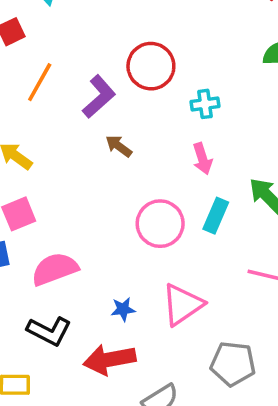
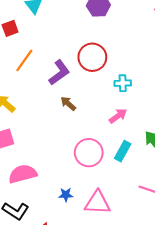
pink arrow: (202, 159) -> (118, 116), turned -114
pink triangle: (182, 304) -> (97, 203), turned 32
blue star: (123, 309) -> (66, 195), moved

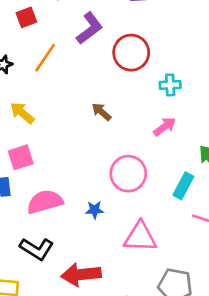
purple L-shape: (59, 73) -> (90, 28), moved
cyan rectangle: (123, 151) -> (183, 186), moved
blue star: (66, 195) -> (95, 210), moved

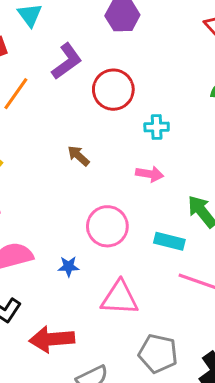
pink arrow: (165, 127) -> (150, 174), turned 45
cyan rectangle: (183, 186) -> (169, 241), turned 75

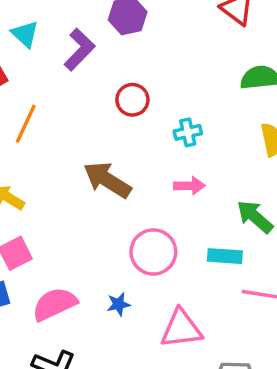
purple L-shape: (67, 61) -> (79, 50), moved
red circle: (113, 90) -> (132, 100), size x0.7
brown arrow: (78, 156) -> (107, 180), size x1.8

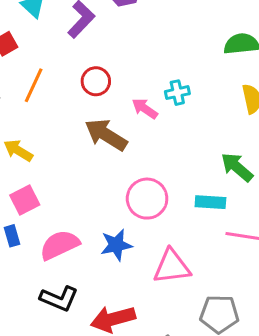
red circle: (132, 100) -> (96, 81), moved
pink arrow: (189, 186) -> (145, 109), moved, turned -144
blue star: (119, 304) -> (116, 245), size x1.5

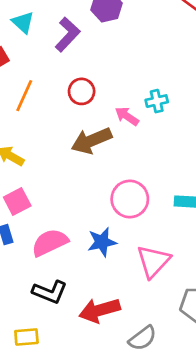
brown arrow: (106, 135) -> (91, 141), turned -54
pink triangle: (172, 267) -> (153, 261), turned -39

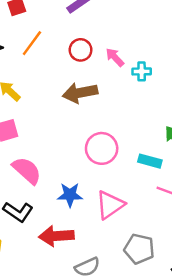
pink arrow: (127, 116) -> (115, 57), moved
blue star: (102, 242) -> (70, 195), moved
pink semicircle: (50, 243) -> (27, 170), turned 56

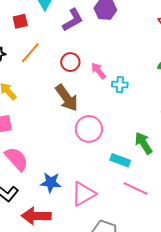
brown arrow: (80, 93) -> (67, 98), turned -120
pink circle: (102, 148) -> (89, 129), moved

